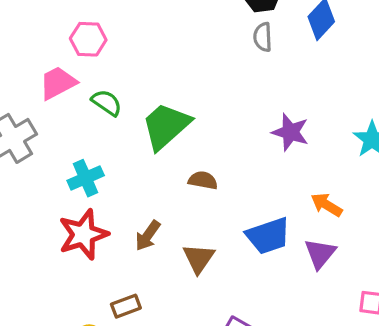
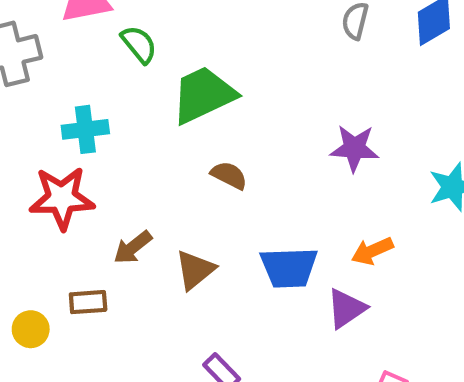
purple star: (290, 132) -> (354, 148), turned -30
orange arrow: (327, 205) -> (372, 251), turned -72
brown arrow: (148, 236) -> (133, 247), moved

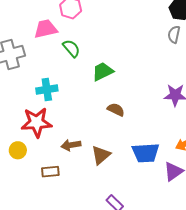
green trapezoid: (203, 95) -> (103, 72), size x0.7
brown arrow: (133, 247) -> (71, 145), turned 30
yellow circle: (31, 329) -> (18, 150), moved

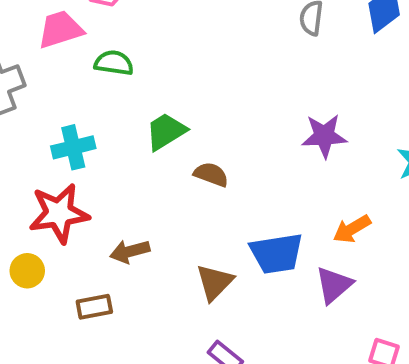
green semicircle: (71, 48) -> (114, 63), turned -36
green trapezoid: (103, 72) -> (166, 131), moved
brown triangle: (101, 155) -> (215, 282), moved

